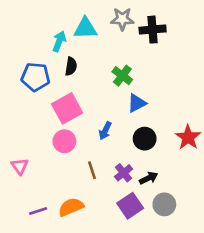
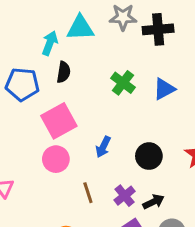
blue triangle: (137, 103) -> (164, 89), moved

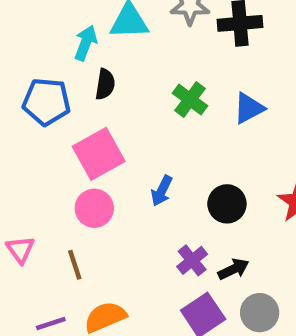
brown line: (88, 193) -> (75, 265), moved

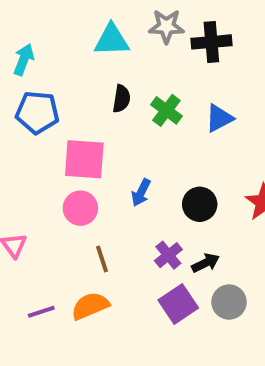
cyan arrow: (86, 43) -> (24, 60), moved
black semicircle: (105, 84) -> (121, 99), moved
pink square: (99, 154) -> (84, 159), turned 33
brown line: (75, 265) -> (102, 259), moved

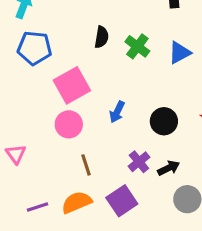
pink square: (84, 159) -> (72, 85), turned -33
purple square: (178, 304) -> (122, 201), moved

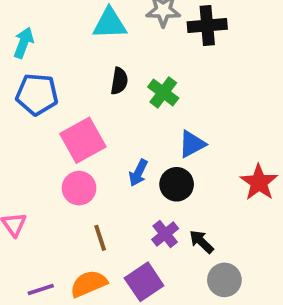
blue triangle: (179, 53) -> (192, 144), moved
black circle: (164, 121) -> (177, 184), moved
black arrow: (169, 168) -> (201, 242), turned -110

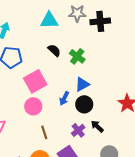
black semicircle: (119, 81) -> (54, 50), turned -56
blue triangle: (192, 144) -> (82, 84), moved
black arrow: (201, 242) -> (97, 126), moved

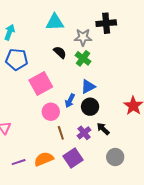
gray star: (77, 13) -> (83, 37), moved
pink circle: (33, 106) -> (51, 112), moved
brown line: (44, 132) -> (61, 133), moved

